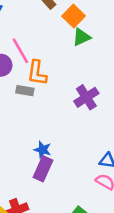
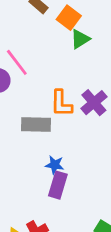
orange L-shape: (37, 73) -> (61, 103), moved
gray rectangle: (25, 91) -> (36, 124), moved, size x1.5

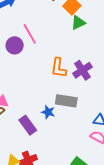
gray rectangle: (36, 124) -> (66, 101), moved
purple rectangle: (58, 185) -> (28, 125), moved, turned -60

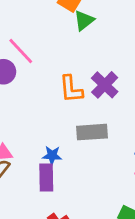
blue star: (48, 112) -> (52, 155), moved
purple rectangle: (28, 125) -> (46, 178), turned 48

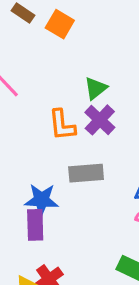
green triangle: (84, 21) -> (96, 88), moved
blue star: (52, 155) -> (41, 200), size x1.5

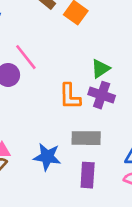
purple cross: (100, 120) -> (102, 95), turned -30
purple rectangle: (35, 225) -> (88, 175), moved

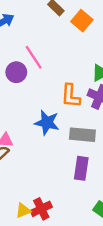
blue star: (47, 157) -> (47, 123), moved

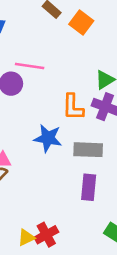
pink line: (34, 57) -> (30, 66), turned -45

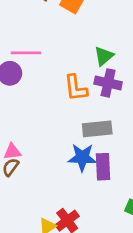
blue star: (48, 138) -> (82, 157), moved

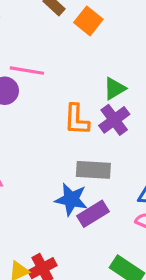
purple cross: (108, 83) -> (114, 120), turned 32
purple rectangle: (103, 167) -> (93, 214), turned 52

